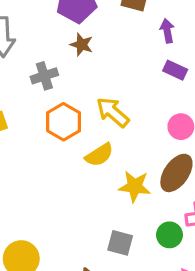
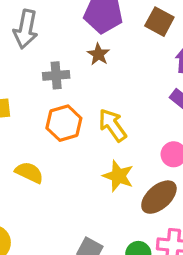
yellow semicircle: (99, 155) -> (29, 172), moved, turned -136
yellow star: (135, 186) -> (118, 176), moved

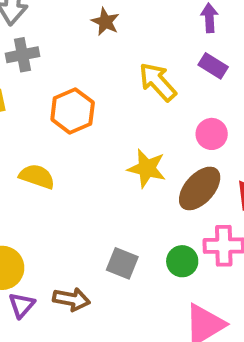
gray cross: (56, 75) -> (22, 55), moved
yellow arrow: (112, 125) -> (158, 82), moved

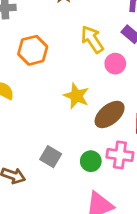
pink circle: (212, 134) -> (115, 64), moved

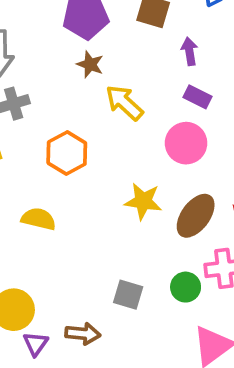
yellow arrow: (92, 39) -> (124, 103), moved
pink circle: (115, 64) -> (186, 143), size x1.4

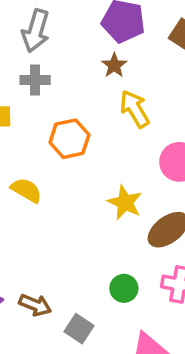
green circle: (186, 287) -> (124, 288), moved
gray square: (128, 295) -> (79, 329), moved

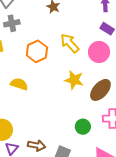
yellow arrow: (135, 109) -> (70, 43), moved

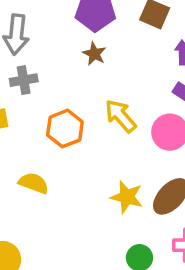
yellow star: (74, 80) -> (127, 197), moved

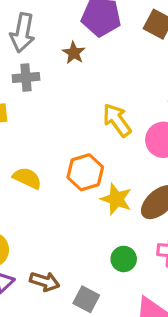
brown star: (94, 54) -> (74, 53), moved
orange hexagon: (65, 129) -> (85, 172), moved

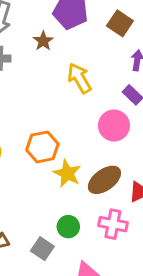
yellow arrow: (117, 120) -> (79, 78), moved
gray square: (86, 299) -> (42, 249), moved

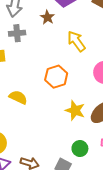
orange hexagon: (42, 147) -> (56, 77), moved

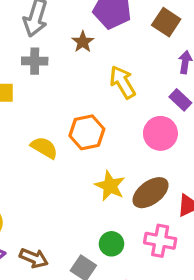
yellow semicircle: (18, 97) -> (44, 148), moved

